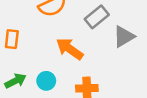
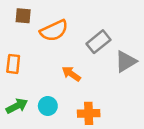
orange arrow: (70, 49) -> (71, 74), size x0.7

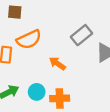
orange semicircle: (54, 31) -> (29, 39), moved
orange cross: (89, 113) -> (60, 98), moved

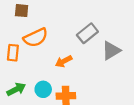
orange arrow: (57, 63) -> (64, 61), turned -63

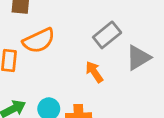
orange arrow: (64, 61) -> (94, 72), moved, turned 84

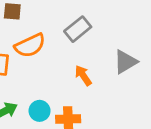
gray rectangle: (107, 35) -> (78, 29), moved

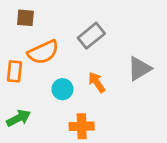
cyan circle: (40, 111) -> (62, 89), moved

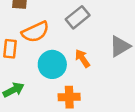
cyan circle: (62, 89) -> (52, 64), size x1.5

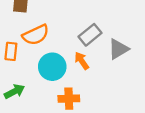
gray rectangle: (78, 17) -> (90, 35), moved

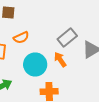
orange semicircle: (36, 35) -> (21, 38), size x0.7

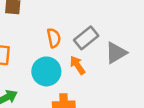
orange semicircle: (21, 38) -> (54, 38), moved, turned -77

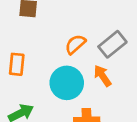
orange semicircle: (54, 38) -> (75, 44), turned -120

